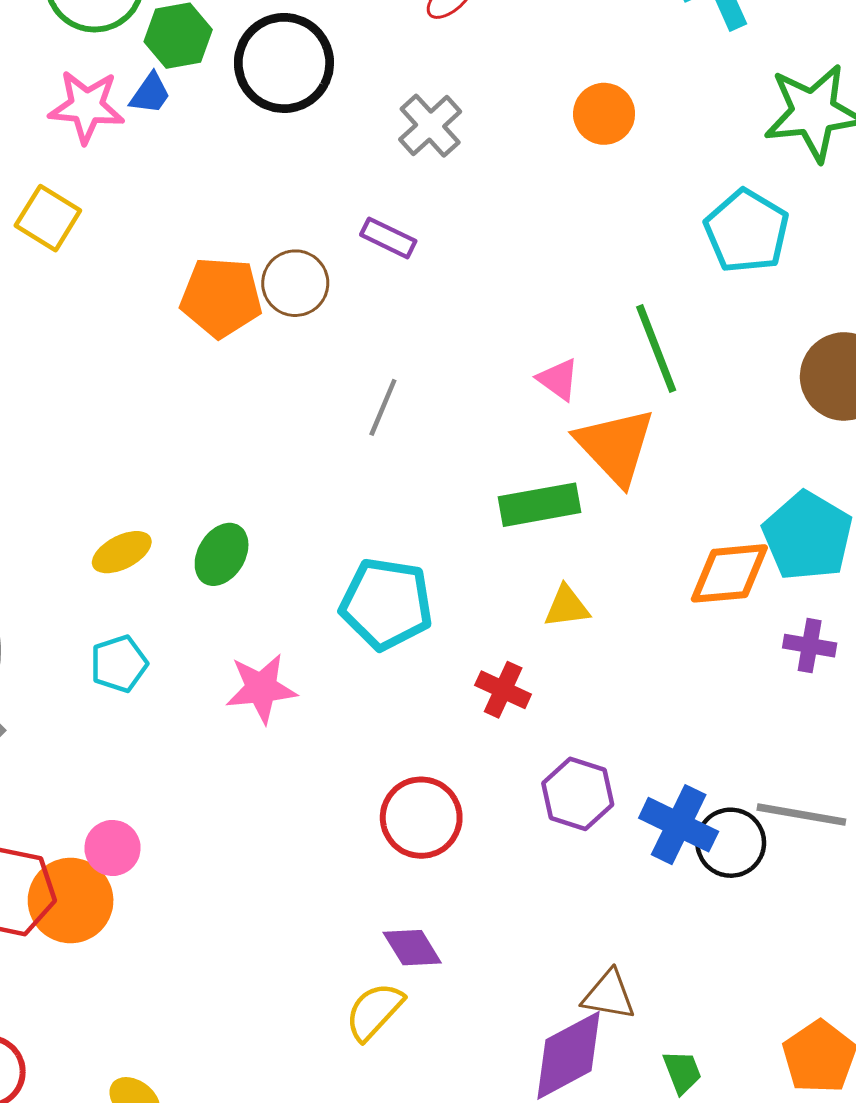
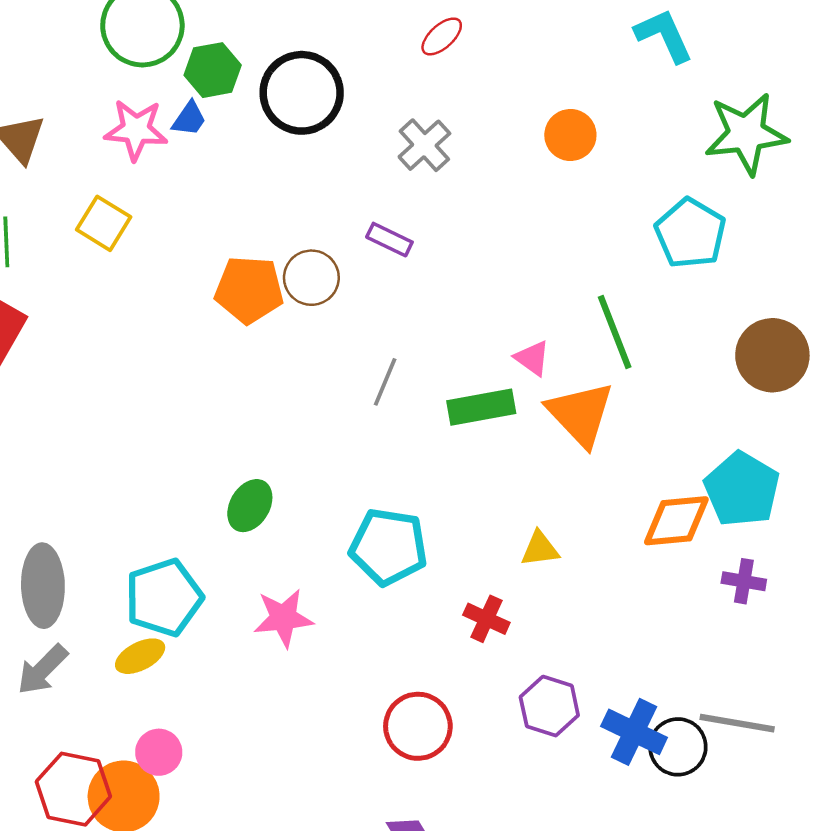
green rectangle: (539, 505) -> (481, 407), moved
yellow ellipse: (122, 552) -> (140, 656), moved
cyan pentagon: (119, 664) -> (164, 598), size x1.6

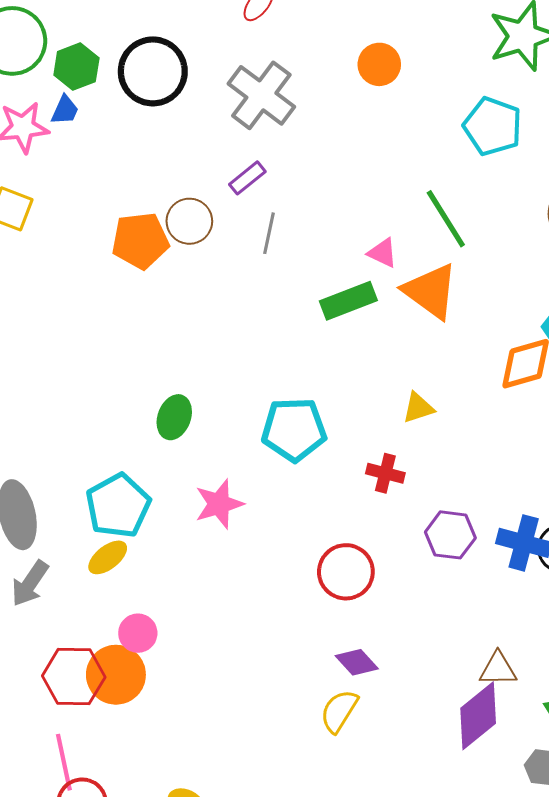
gray cross: (424, 145) -> (261, 95), size x1.5
purple rectangle: (389, 240) -> (247, 178), turned -54
gray line: (385, 382) -> (269, 233), moved

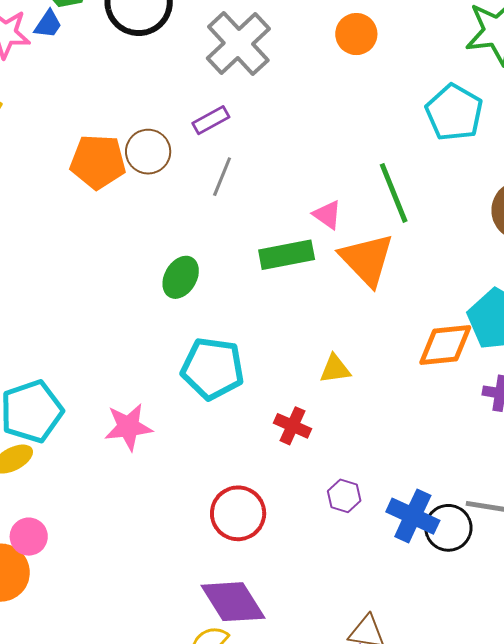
green ellipse: (174, 417) -> (181, 277), moved
purple hexagon: (450, 535) -> (344, 496), size x0.7
purple diamond: (357, 662) -> (233, 602), size x1.6

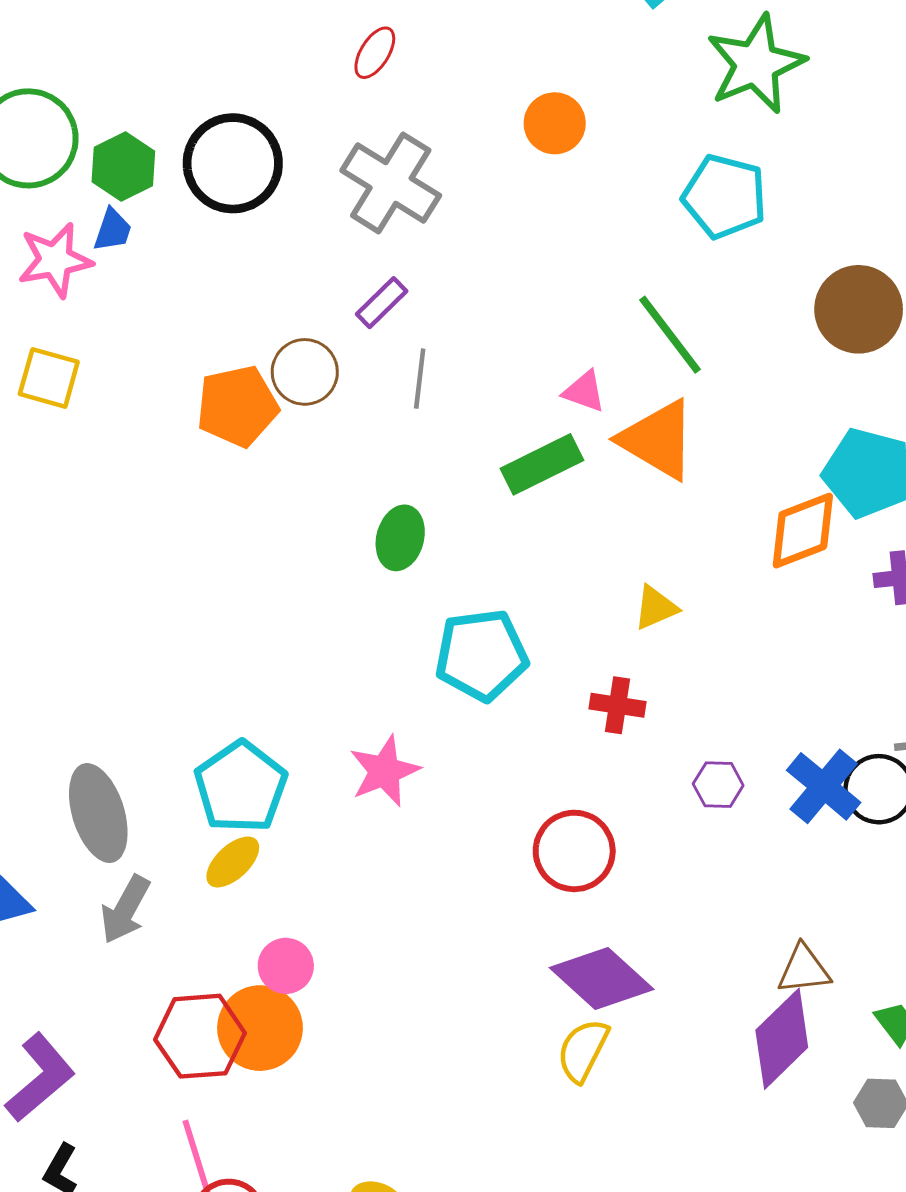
blue cross: (413, 516) -> (824, 786), turned 30

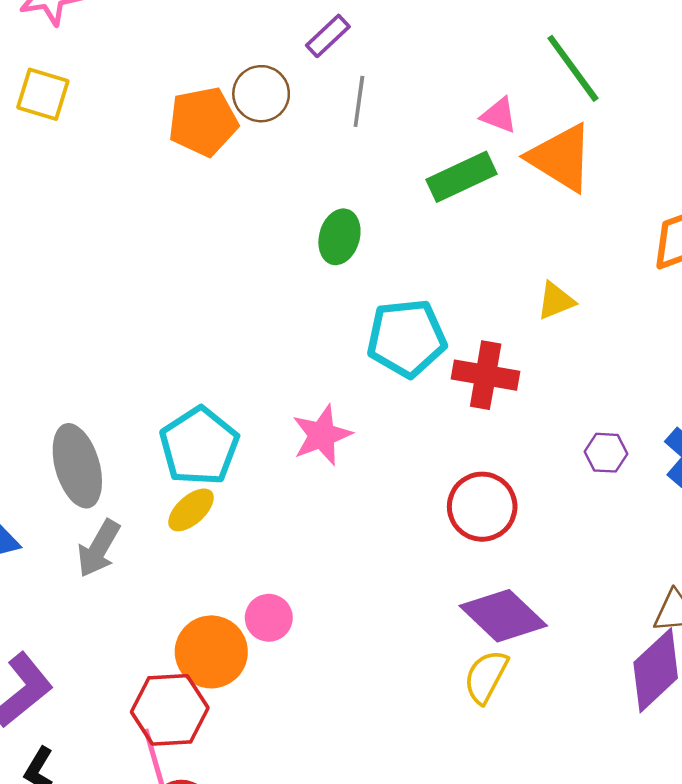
red cross: (617, 705) -> (486, 375), moved, size x1.4
pink circle: (286, 966) -> (269, 618), moved
red hexagon: (200, 1036) -> (170, 710), moved

